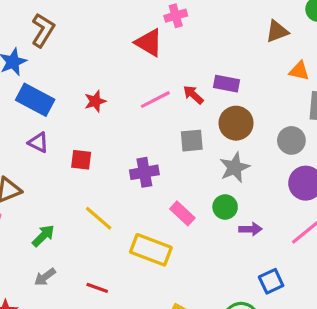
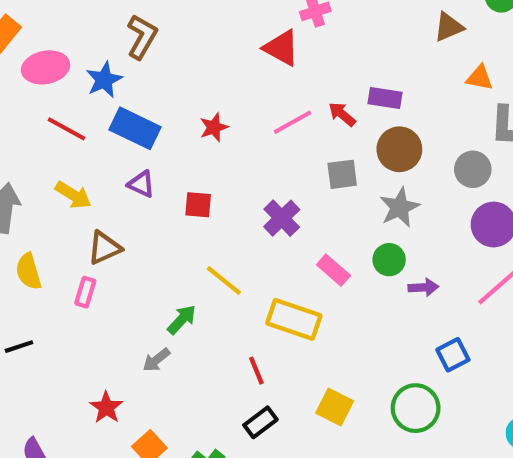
purple cross: (144, 172) -> (282, 218), turned -32
green arrow: (43, 236) -> (182, 320), moved
red line: (97, 288) -> (256, 371), moved, turned 50

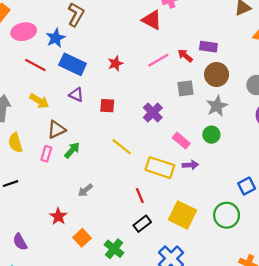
purple arrow: (423, 287) -> (190, 165), moved
green arrow: (182, 320) -> (72, 150), moved
yellow square: (335, 407) -> (182, 215), size x1.4

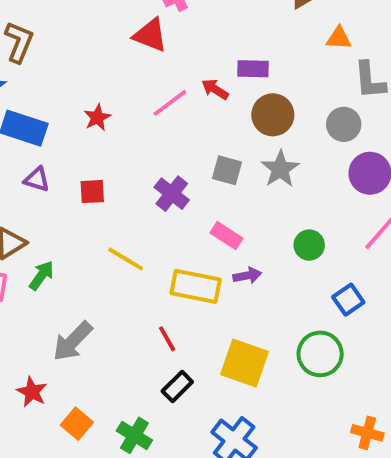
gray square: (186, 88) -> (227, 170), moved, turned 30
green circle: (211, 135) -> (309, 245), moved
gray arrow: (85, 190) -> (73, 341), size x1.6

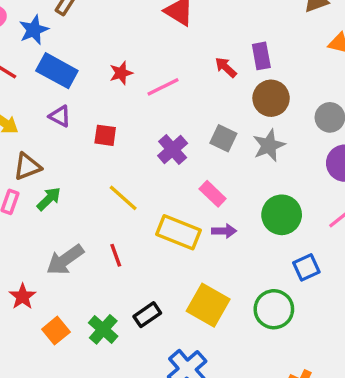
purple rectangle: (253, 69) -> (261, 56), turned 68
pink line: (170, 103) -> (163, 87), moved
green circle: (309, 245) -> (282, 215), size x1.5
red line: (167, 339) -> (116, 255), moved
green cross: (134, 435) -> (103, 329), moved

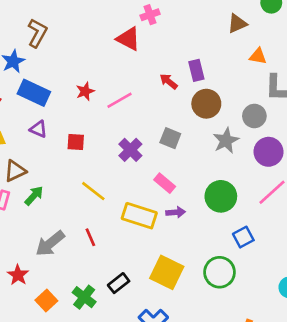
gray star: (269, 145) -> (226, 141), moved

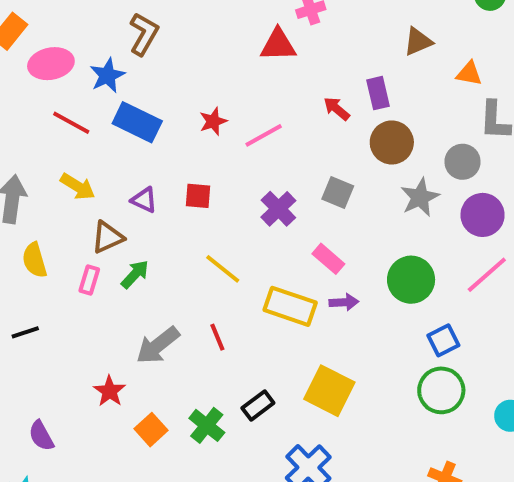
brown triangle: (237, 24) -> (418, 42), moved
red triangle: (128, 39) -> (278, 45), turned -30
purple triangle: (38, 129) -> (144, 200), moved
green circle: (220, 272) -> (441, 390), moved

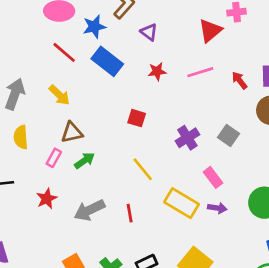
red triangle: (278, 45) -> (210, 31), turned -50
pink line: (264, 135) -> (200, 72), moved
purple triangle: (144, 200) -> (149, 32), moved
red star: (110, 391) -> (47, 199), moved

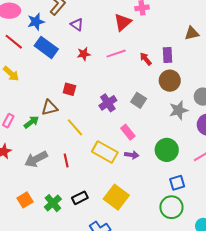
brown triangle: (72, 132) -> (50, 108), moved

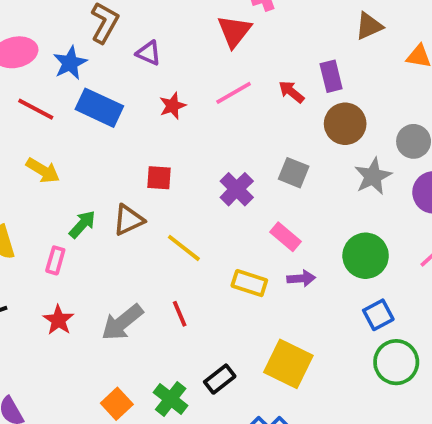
green arrow: (31, 122) -> (82, 224), moved
yellow rectangle: (105, 152) -> (249, 283), size x0.7
blue square: (177, 183) -> (378, 315), moved

